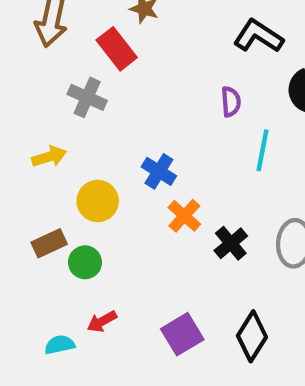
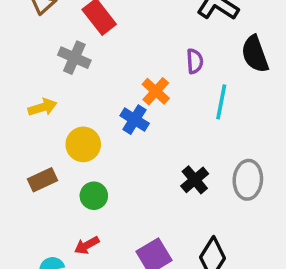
orange cross: (184, 216) -> (156, 91), moved
green circle: (85, 262) -> (94, 196), moved

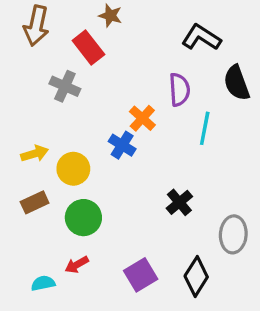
purple semicircle: (195, 61) -> (179, 90), size x1.4
yellow arrow: (42, 107) -> (35, 154), moved
gray ellipse: (248, 180) -> (233, 234), moved
green circle: (94, 196) -> (83, 218), size x1.4

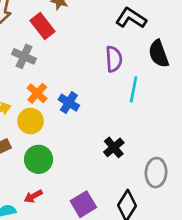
orange cross: (142, 118) -> (37, 93), moved

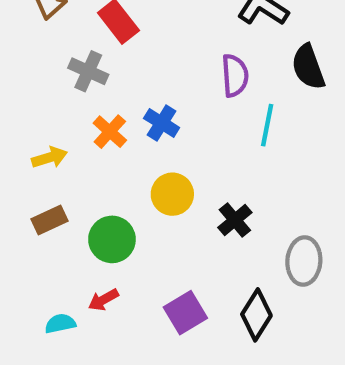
blue cross: (69, 103) -> (162, 123), moved
yellow circle: (31, 121) -> (172, 194), moved

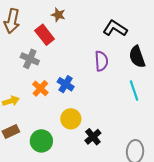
cyan line: (267, 125) -> (134, 90), moved, turned -30
black cross: (235, 220) -> (93, 137), moved

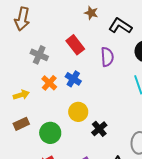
brown star: (58, 15) -> (91, 13), moved
red rectangle: (45, 35) -> (75, 45), moved

